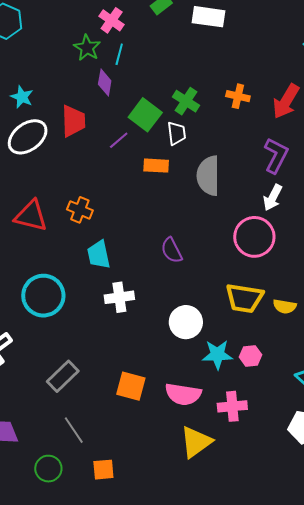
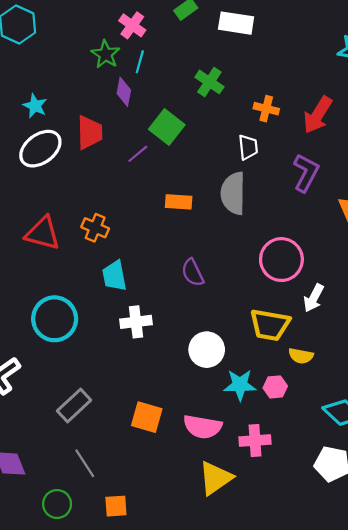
green cross: (186, 101) -> (209, 82), moved
white trapezoid: (177, 133) -> (248, 147), moved
orange rectangle: (156, 166) -> (179, 202), moved
white arrow: (273, 198) -> (314, 298), moved
yellow semicircle: (285, 306) -> (301, 356), moved

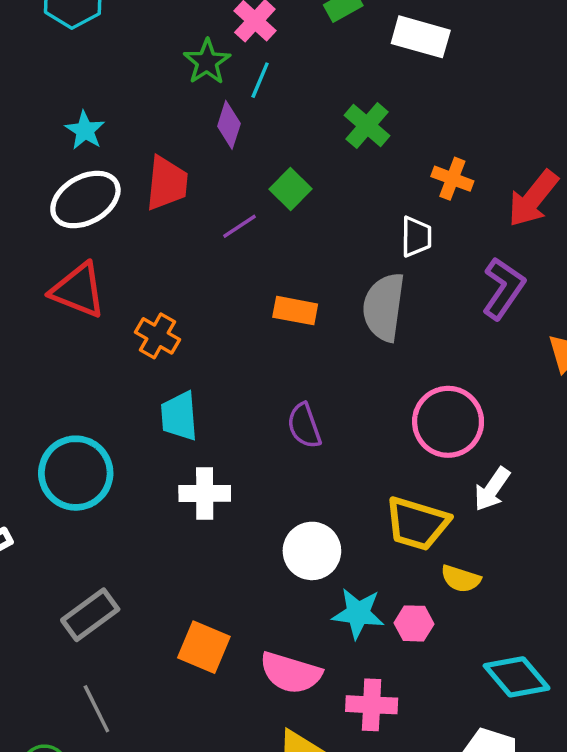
green square: (167, 127) -> (290, 189), size x0.7
red triangle: (43, 233) -> (78, 290), moved

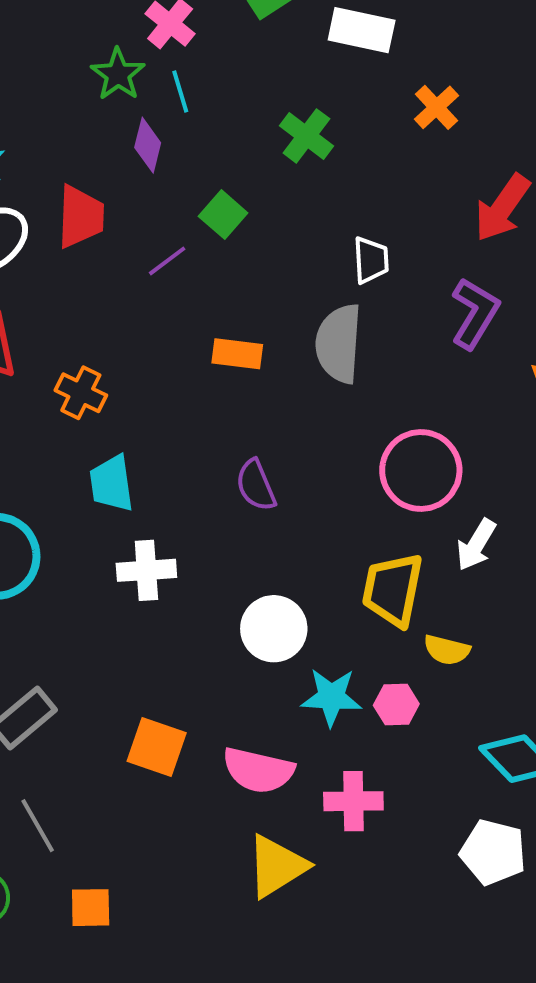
cyan line: (260, 80) -> (180, 92), turned -36
orange cross: (452, 179) -> (437, 107), moved, turned 30
yellow trapezoid: (417, 524) -> (393, 590), turned 88

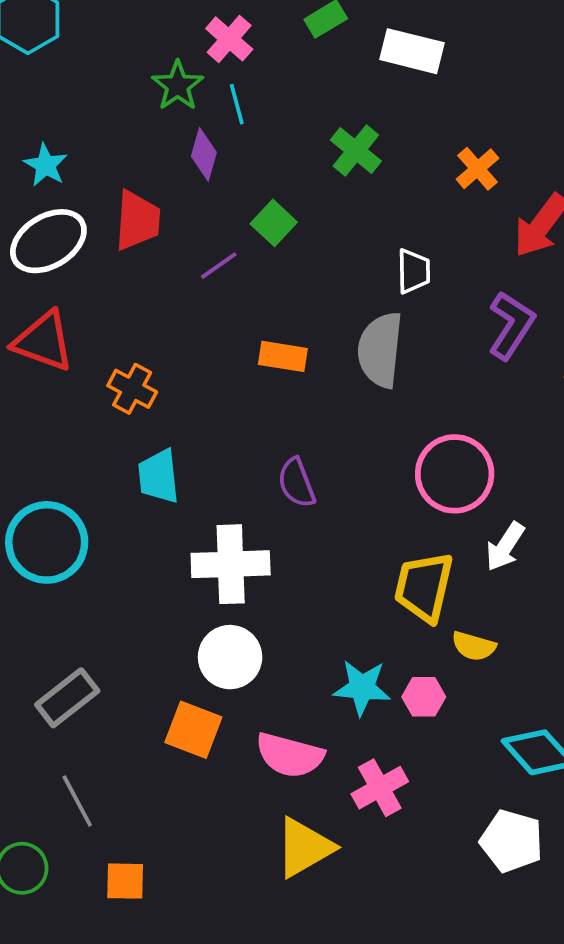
orange cross: (437, 107) -> (478, 169), moved
white cross: (146, 570) -> (231, 564), moved, size x1.4
white circle: (274, 629) -> (230, 657), moved
pink cross: (353, 801) -> (380, 788), turned -30

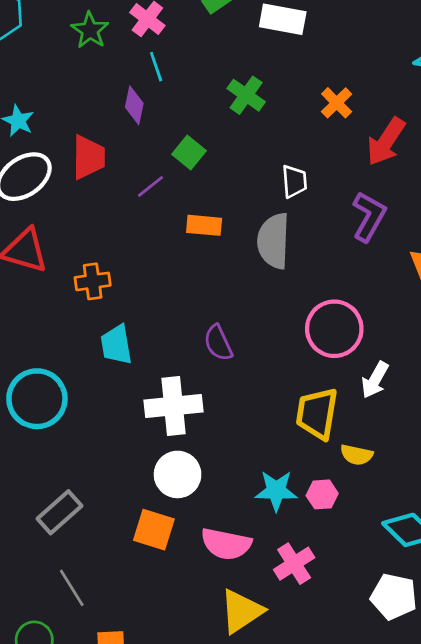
green star: (178, 86) -> (90, 30), moved
orange rectangle: (283, 356) -> (204, 225), moved
orange cross: (132, 389) -> (93, 281), turned -32

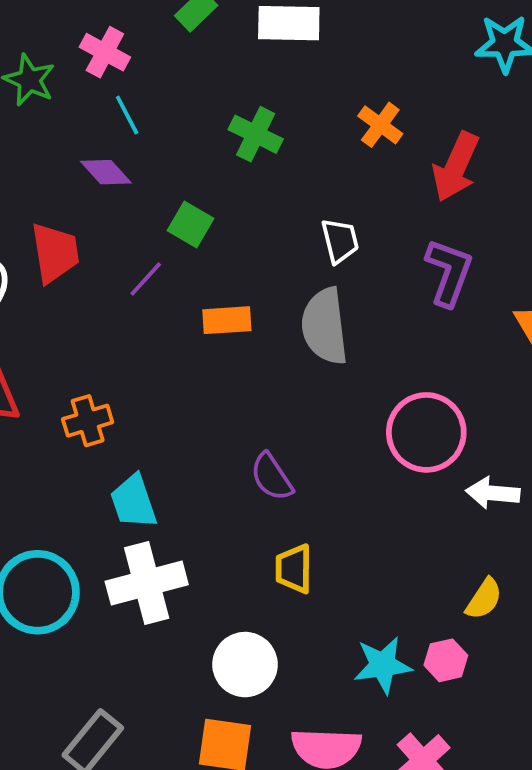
purple diamond: (134, 105) -> (106, 172), turned -45
white arrow: (375, 380) -> (493, 493), turned 75
white cross: (173, 406) -> (147, 583), moved
yellow trapezoid: (317, 413) -> (294, 569), moved, size x0.7
yellow semicircle: (357, 455) -> (484, 599), turned -60

